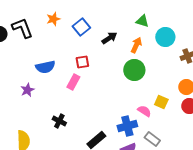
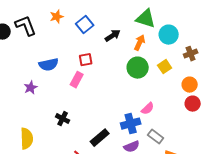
green triangle: (142, 21) -> (146, 19), size x1.5
yellow square: (161, 102) -> (165, 67), moved, turned 32
pink semicircle: (144, 111) -> (148, 109), turned 104

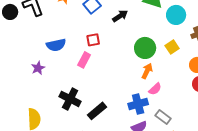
orange arrow: (140, 43) -> (147, 71), moved
black cross: (63, 119) -> (70, 99), size x1.5
black rectangle: (100, 138) -> (97, 111), moved

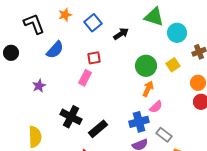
black circle: (10, 12) -> (11, 53), moved
blue semicircle: (56, 45) -> (55, 50), moved, turned -36

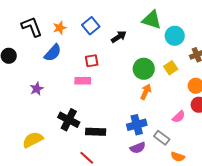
orange star: (65, 15) -> (60, 28), moved
pink rectangle: (85, 78) -> (83, 81), turned 63
pink semicircle: (156, 107) -> (179, 117), moved
black rectangle: (98, 129) -> (96, 132), turned 42
yellow semicircle: (35, 137) -> (33, 140), turned -115

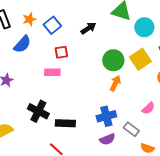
blue square: (91, 26) -> (52, 25), moved
yellow square: (171, 68) -> (140, 59), size x1.5

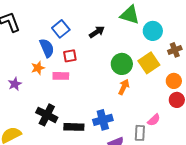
orange star: (29, 19) -> (38, 68), moved
blue semicircle: (22, 44) -> (47, 48), moved, turned -66
pink semicircle: (148, 108) -> (154, 120), moved
blue cross: (106, 116) -> (103, 120), moved
gray rectangle: (131, 129) -> (140, 133), turned 56

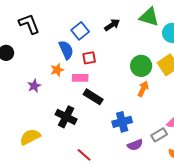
black arrow: (97, 32) -> (112, 25), moved
black rectangle: (74, 127) -> (93, 97), moved, turned 30
gray rectangle: (140, 133) -> (159, 135), turned 56

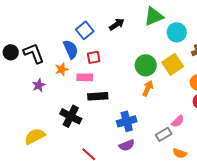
green triangle: (149, 17) -> (154, 16), turned -40
black L-shape: (29, 24) -> (34, 53), moved
black rectangle: (93, 97) -> (98, 96), turned -36
purple semicircle: (135, 145) -> (127, 145), moved

